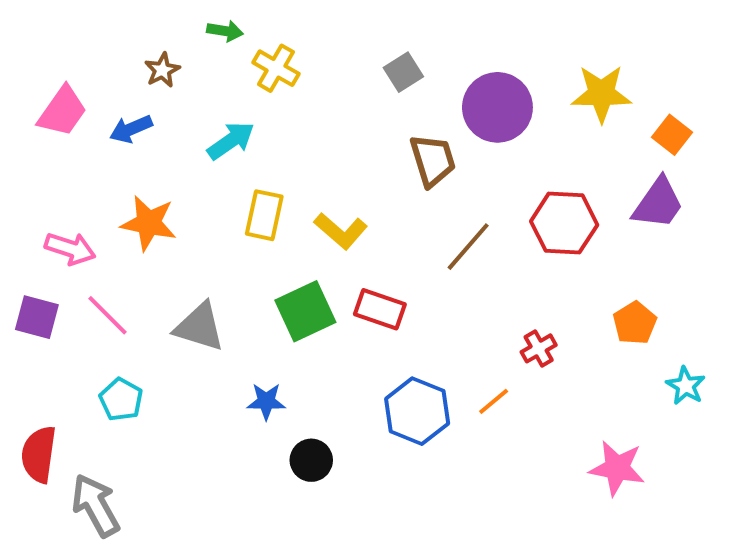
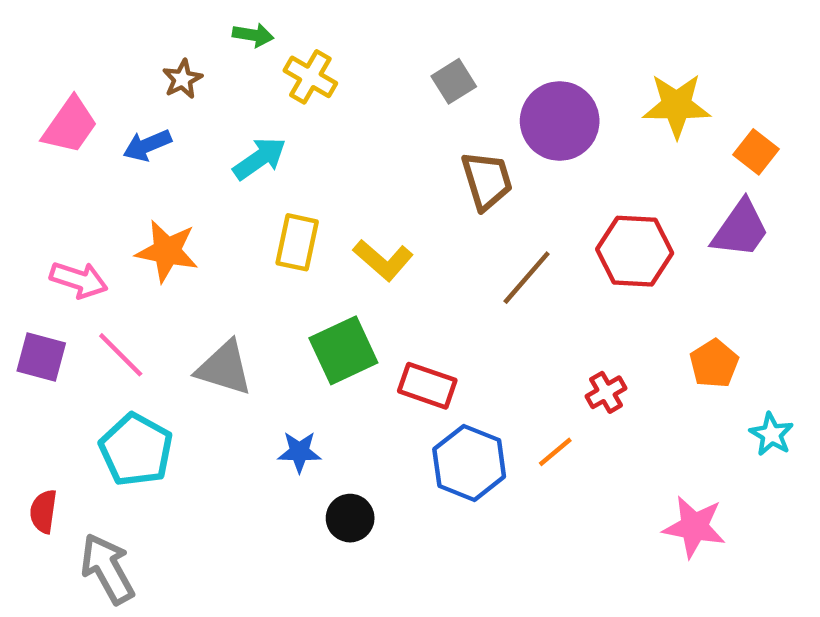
red rectangle: (380, 309) -> (427, 386), moved
cyan pentagon: (121, 399) -> (136, 450), size x1.5
red semicircle: (39, 454) -> (43, 511), size x0.7

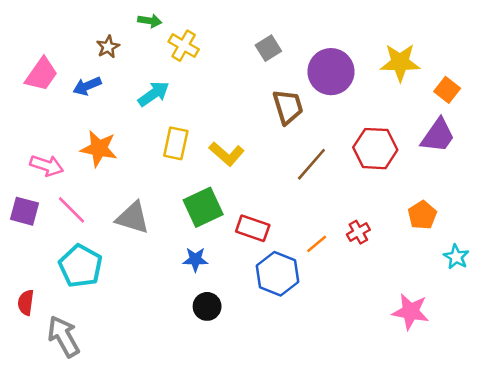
blue star: (299, 452) -> (195, 259), moved
orange line: (555, 452) -> (317, 244), moved

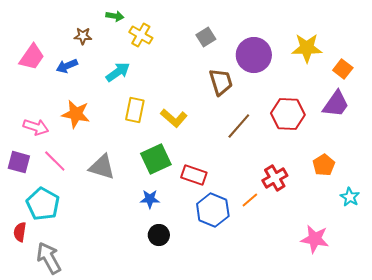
brown star: (108, 47) -> (83, 36), turned 30
red cross: (358, 232) -> (275, 178), size x1.4
orange line: (317, 244) -> (250, 200), moved
cyan pentagon: (81, 266) -> (43, 204), moved

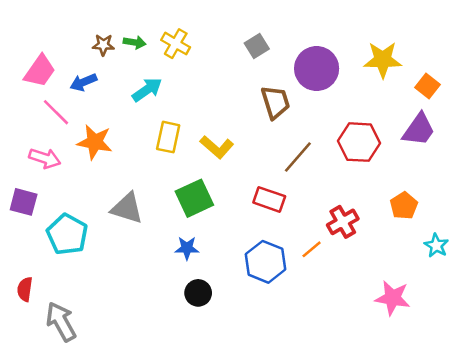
green arrow: (115, 16) -> (135, 42), moved
pink line: (55, 161) -> (56, 112), moved
red rectangle: (194, 175) -> (269, 199), moved
cyan pentagon: (43, 204) -> (67, 234), moved

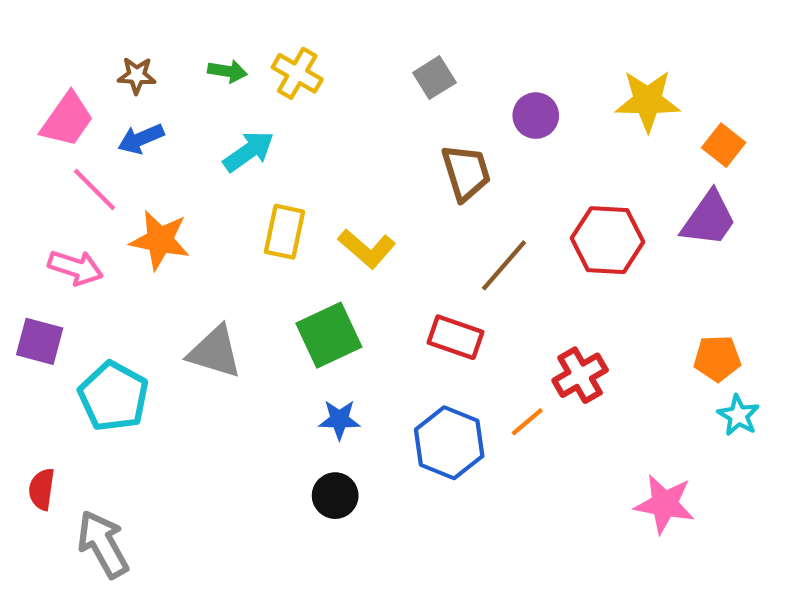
brown star: (103, 45) -> (137, 75), moved
purple circle: (317, 69) -> (536, 116), size x0.6
orange pentagon: (404, 206) -> (717, 358), moved, turned 30
blue star: (187, 248) -> (339, 420), moved

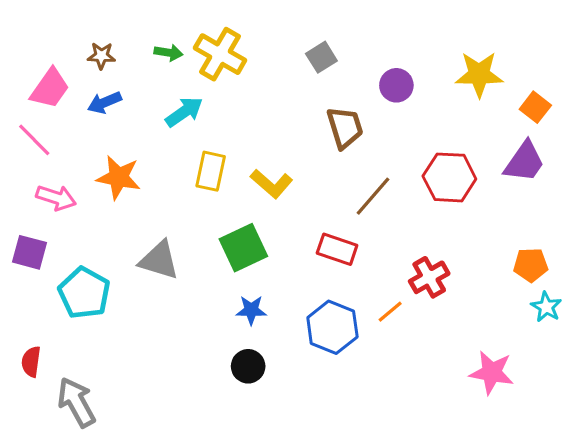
yellow cross: (297, 73) -> (220, 54), size x1.4
pink line: (94, 189) -> (34, 140), moved

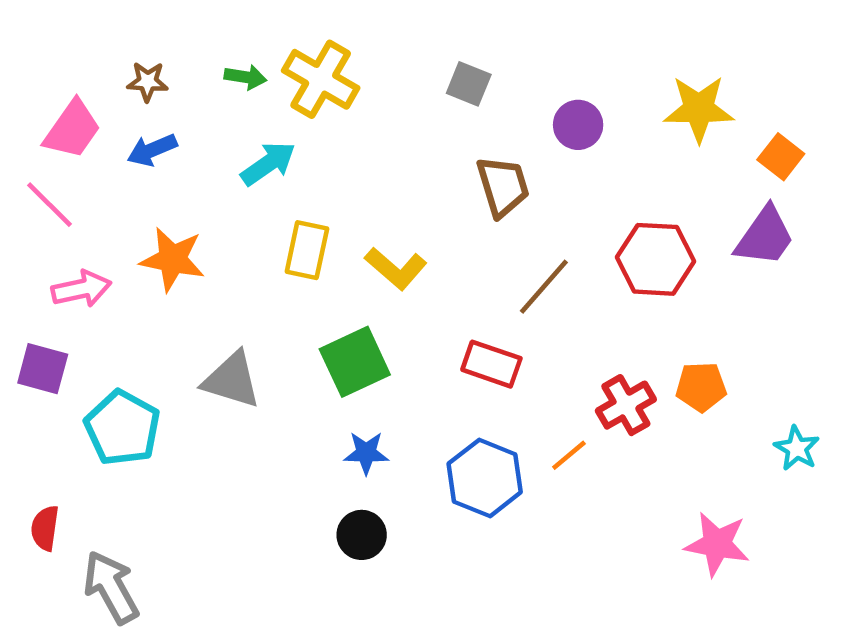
gray square: (321, 57) -> (469, 84), turned -36
pink arrow: (56, 198) -> (81, 289), turned -30
orange pentagon: (531, 265) -> (701, 387), moved

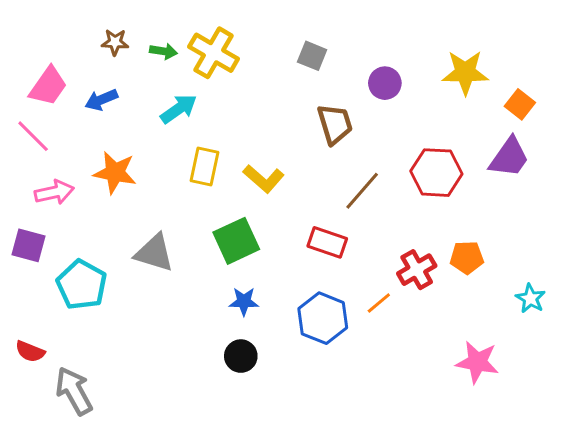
brown star: (147, 82) -> (115, 42), moved
red semicircle: (45, 528) -> (30, 352), turned -76

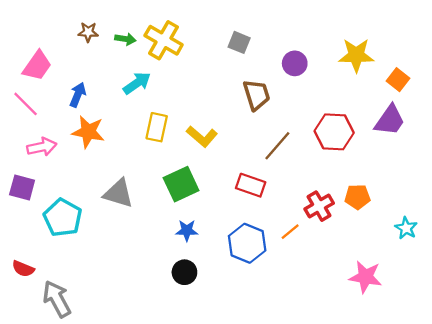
blue arrow: (101, 100) -> (78, 95), moved, turned 135

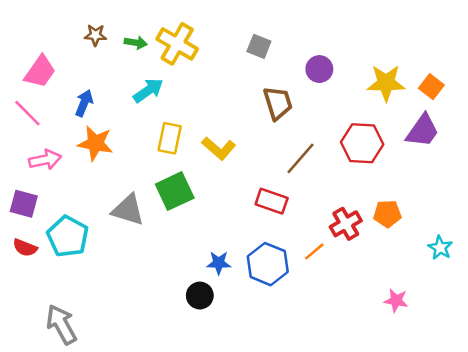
yellow star: (356, 55) -> (386, 83), moved
green square: (181, 184) -> (175, 191), moved
blue star: (187, 230) -> (219, 263), moved
red semicircle: (23, 269) -> (25, 248), moved
pink star: (365, 277) -> (396, 301), size x0.7

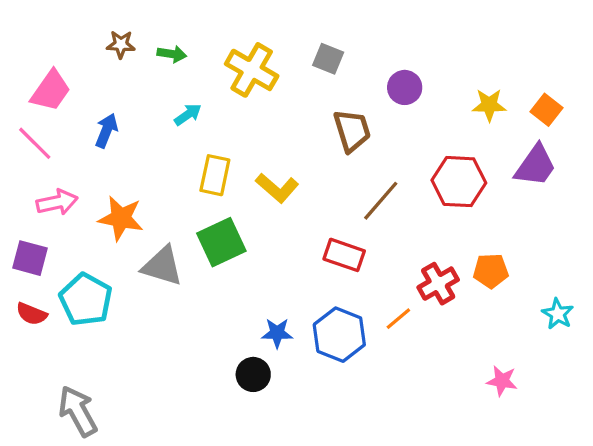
yellow cross: (177, 44) -> (252, 70), moved
yellow star: (386, 83) -> (489, 105), size x0.7
cyan arrow: (148, 90) -> (188, 115), size x0.7
orange star: (95, 143) -> (121, 218), moved

